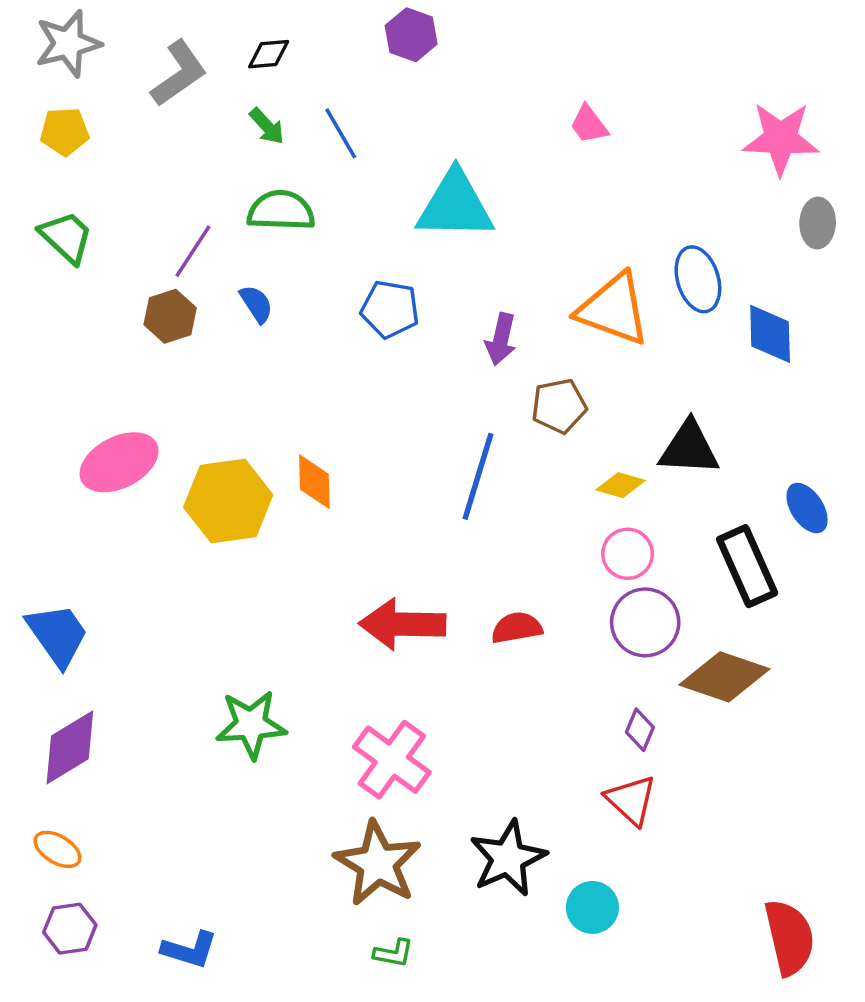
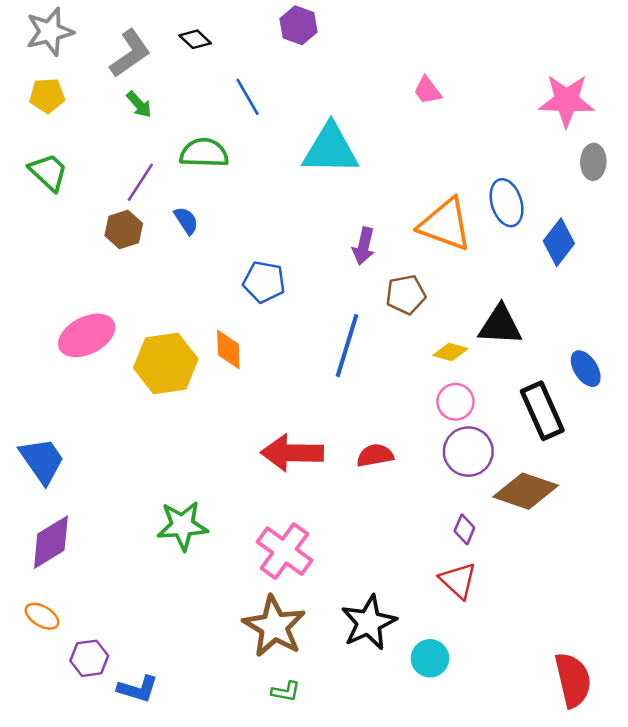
black diamond: (269, 54) -> (195, 39), turned 48
green arrow: (267, 126) -> (139, 104), moved
blue pentagon: (390, 309) -> (264, 282), moved
blue diamond: (770, 334) -> (559, 242), turned 39
purple hexagon: (70, 929) -> (89, 658), moved

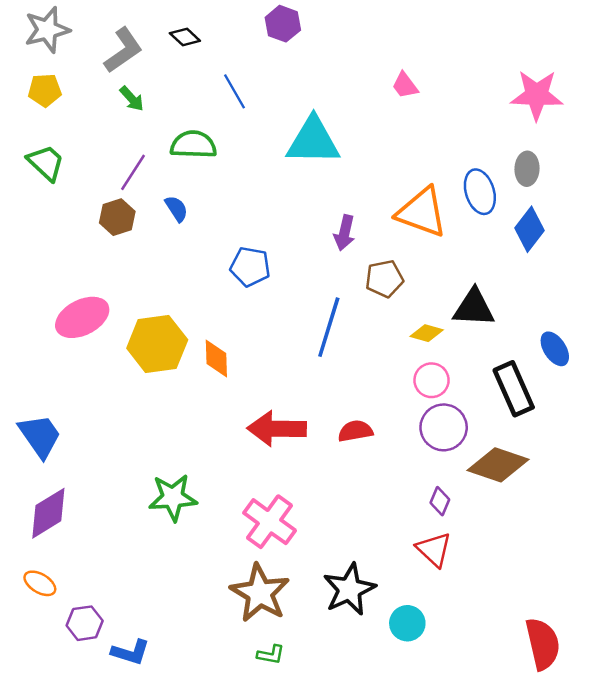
gray ellipse: (593, 162) -> (527, 169), moved
orange diamond: (228, 349) -> (216, 359), moved

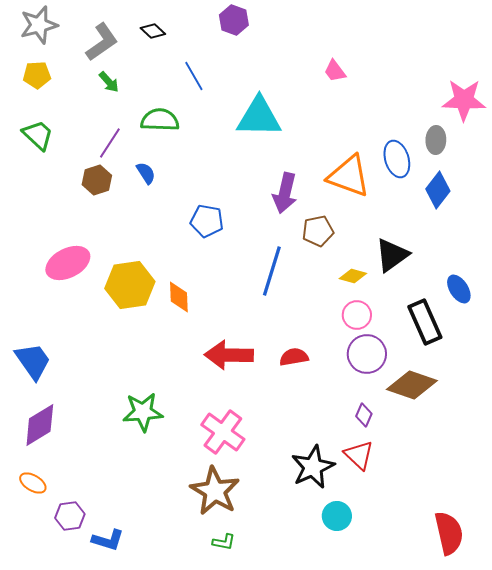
pink star: (537, 95) -> (464, 100), moved
purple arrow: (344, 233) -> (285, 193), size x1.4
black triangle: (474, 308) -> (392, 255), turned -39
black star: (349, 589) -> (313, 467), moved

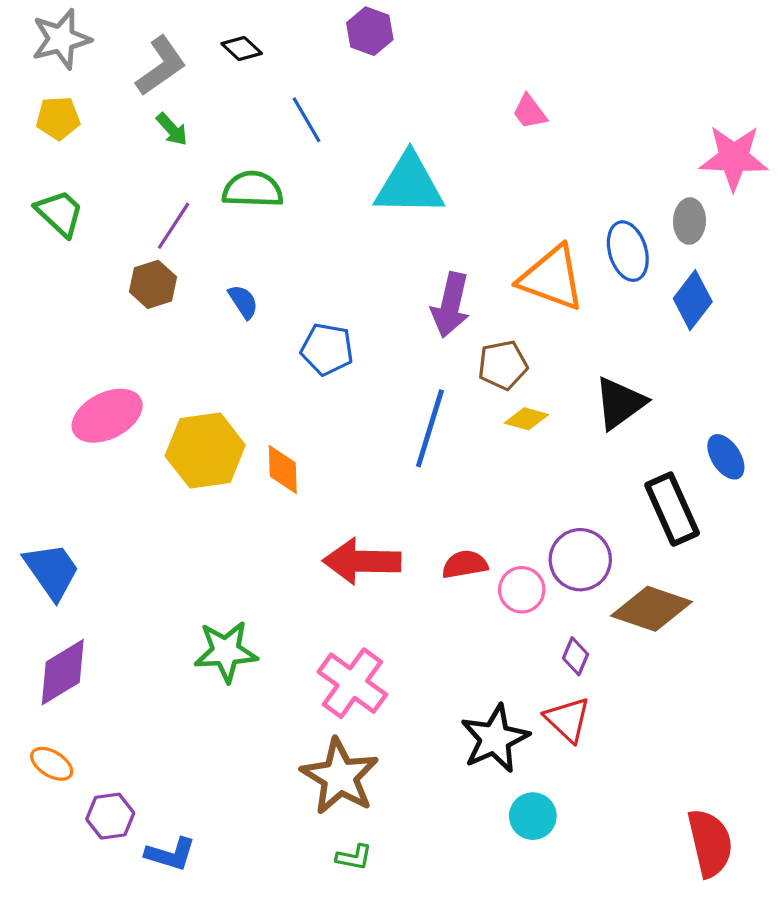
blue semicircle: (146, 173) -> (243, 302), moved
yellow diamond: (353, 276) -> (526, 419), moved
pink circle: (357, 315) -> (522, 590), moved

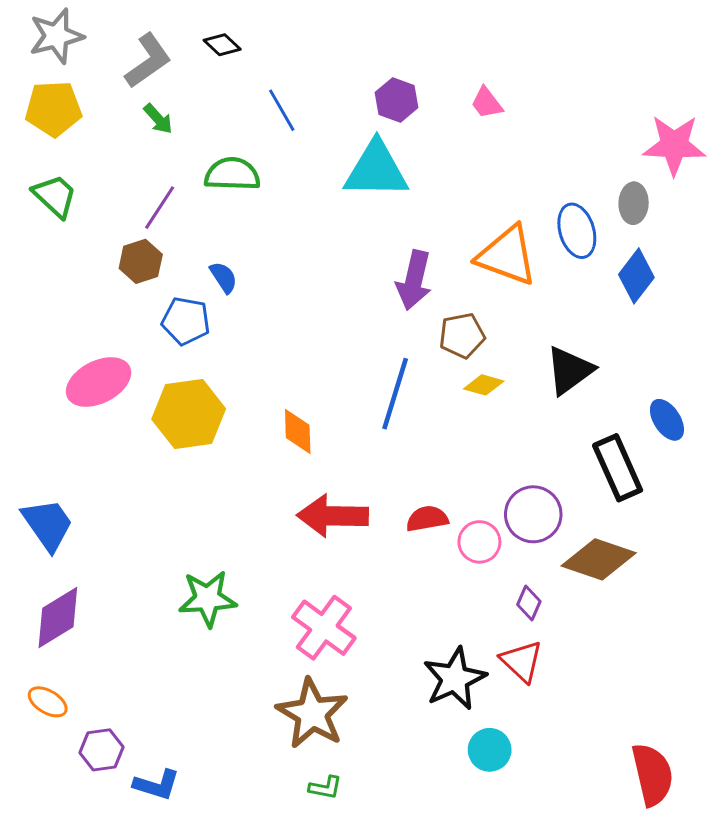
purple hexagon: (370, 31) -> (397, 100), moved
yellow pentagon: (58, 118) -> (53, 109), size x1.4
blue pentagon: (327, 349) -> (186, 321), moved
orange diamond: (283, 469) -> (298, 431), moved

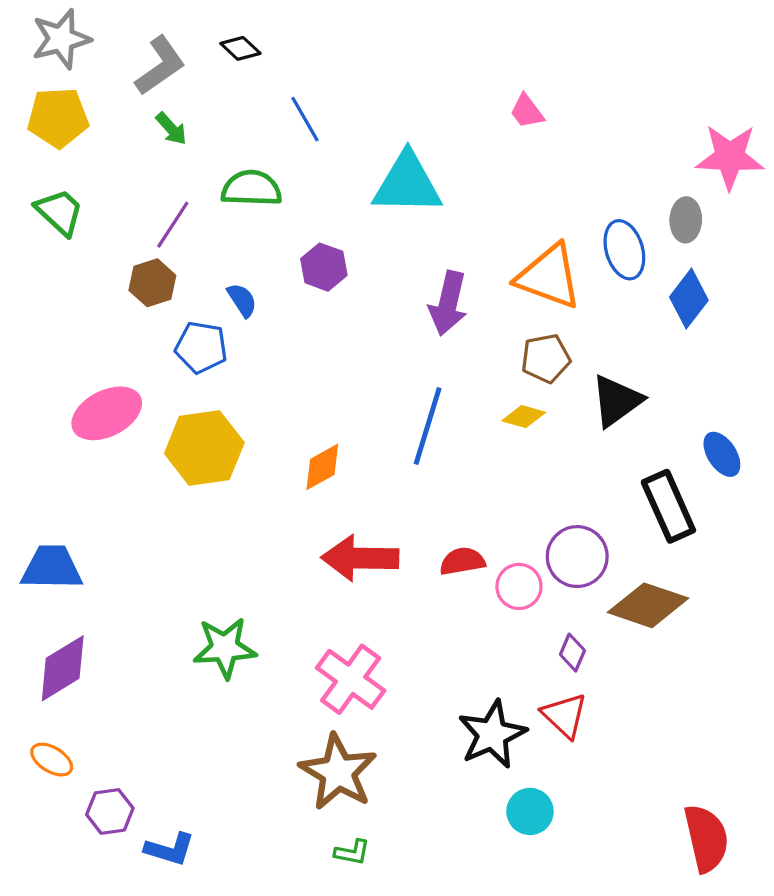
purple hexagon: (397, 100) -> (324, 267), moved
brown pentagon: (462, 335) -> (546, 358), moved
orange diamond: (298, 431) -> (322, 467), turned 63
blue trapezoid: (48, 524) -> (52, 568), turned -54

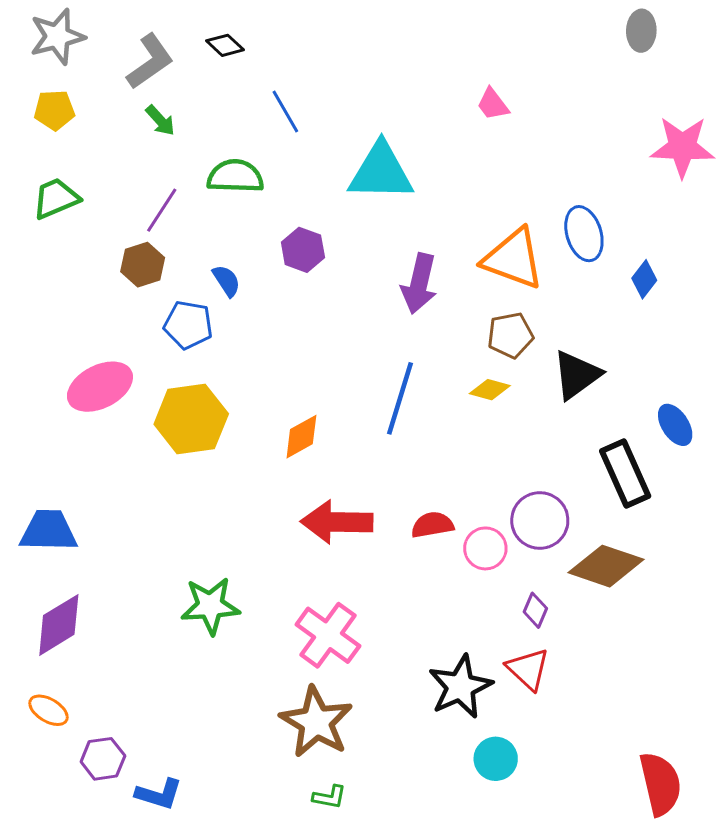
yellow pentagon: (58, 118) -> (54, 110), size x0.7
green trapezoid: (60, 212) -> (56, 198), turned -66
gray ellipse: (686, 220) -> (641, 31), moved
blue diamond: (689, 299) -> (644, 279), size x0.7

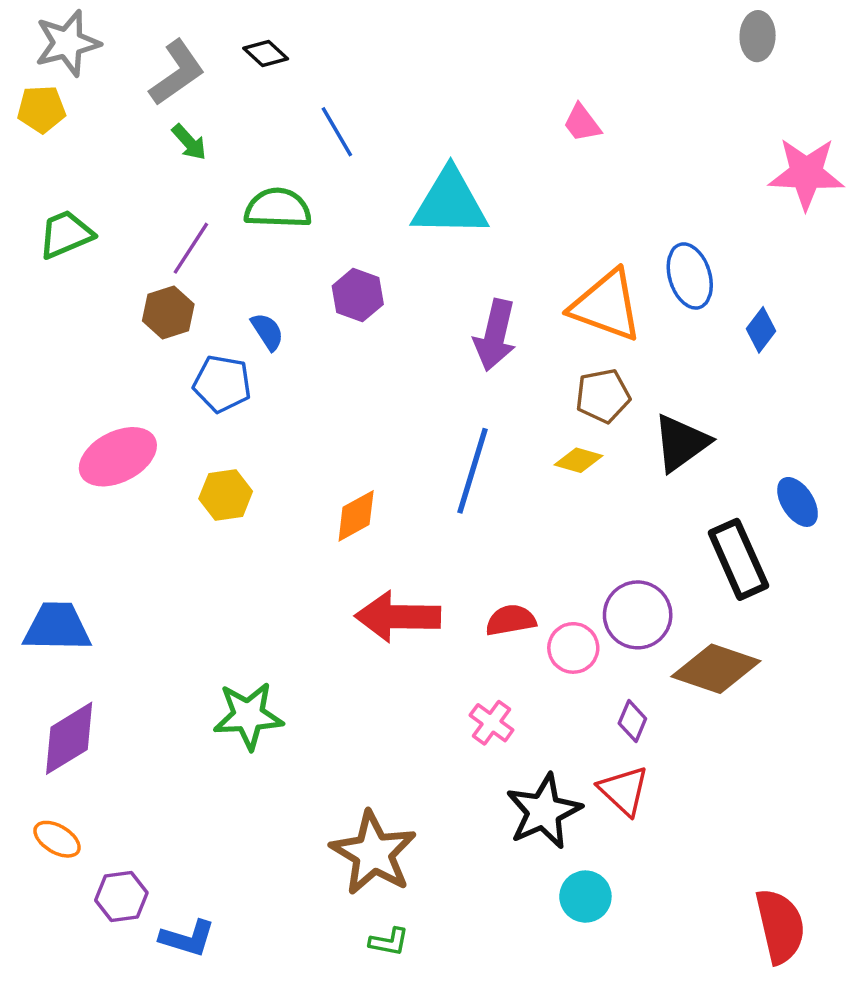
yellow pentagon: (54, 110) -> (41, 109), moved
yellow hexagon: (191, 419) -> (226, 495), size x0.6
pink cross: (328, 635) -> (492, 723), moved, size x0.6

